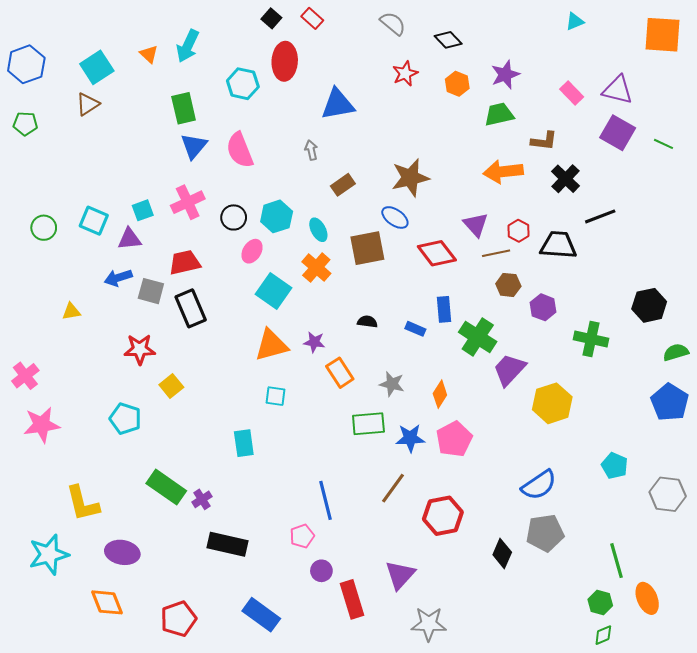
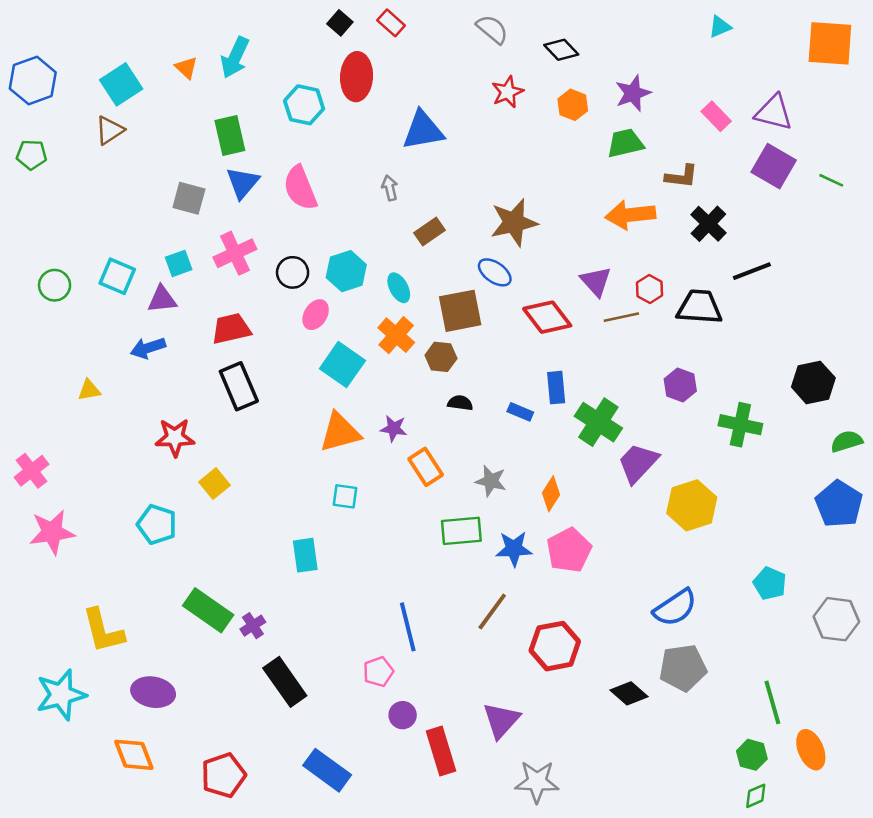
brown hexagon: (508, 285) -> (441, 357), moved
gray square: (151, 291) -> (189, 198), moved
black rectangle: (227, 544) -> (285, 682), turned 42
black diamond: (502, 553) -> (629, 693), turned -72

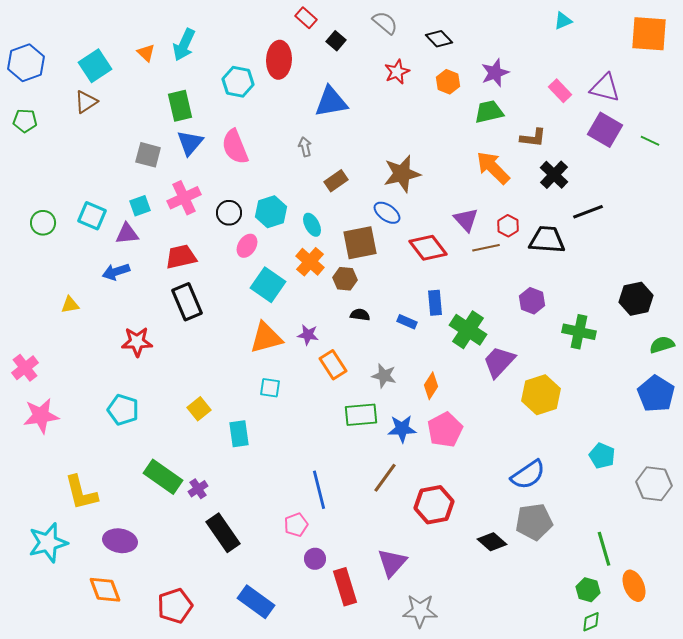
black square: (340, 23) -> (336, 41), moved
orange arrow: (630, 215) -> (493, 168), turned 51
yellow square: (214, 484) -> (199, 409), moved

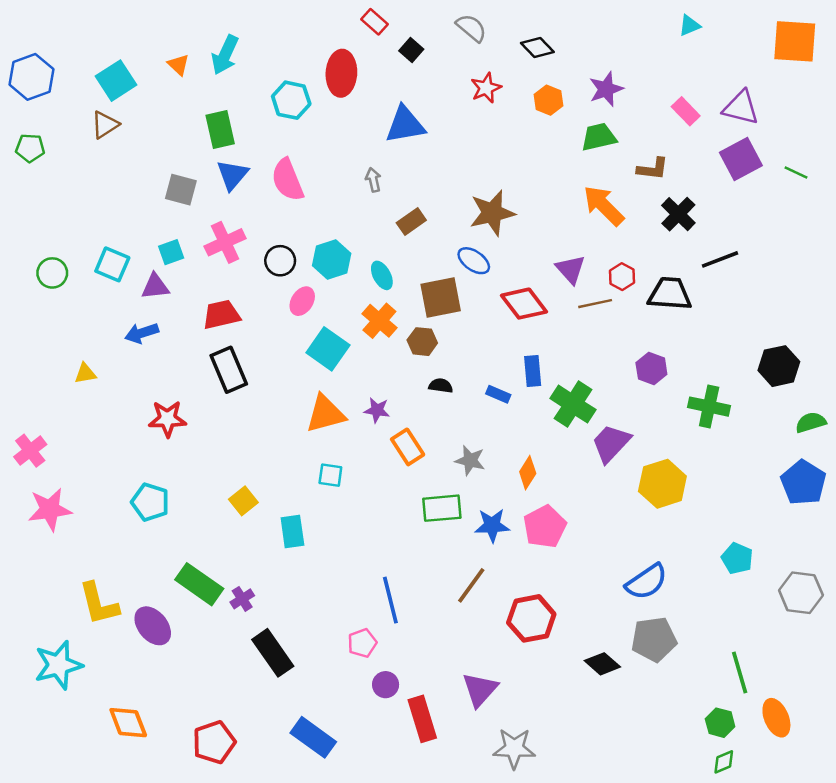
purple square: (605, 130) -> (741, 159), turned 32
purple ellipse: (120, 541) -> (153, 626), moved, turned 40

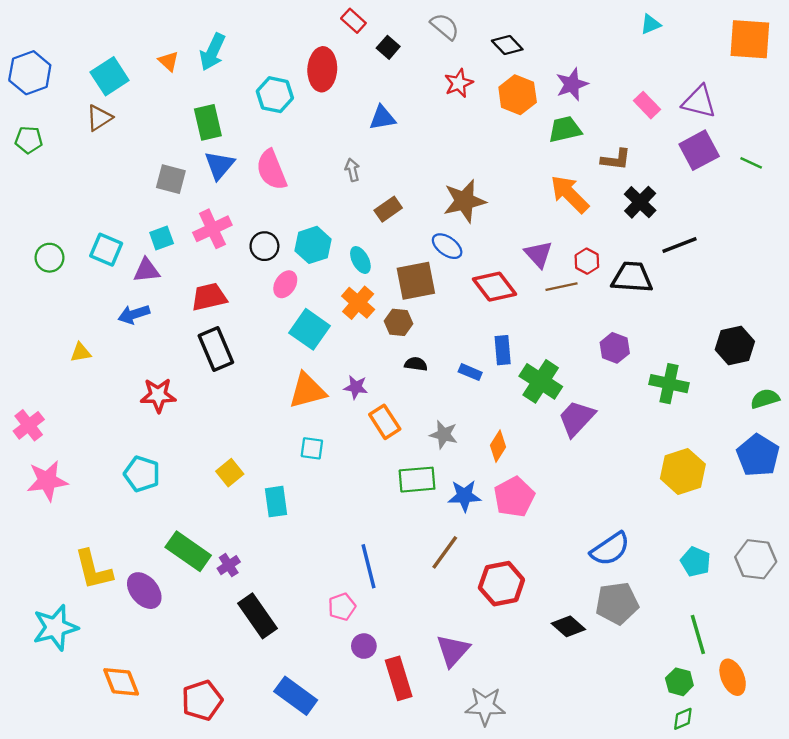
orange hexagon: (548, 100) -> (518, 95), size x1.4
blue triangle: (405, 125) -> (382, 118), size x0.7
yellow hexagon: (662, 484) -> (683, 471), moved
cyan pentagon: (737, 558) -> (696, 562), moved

